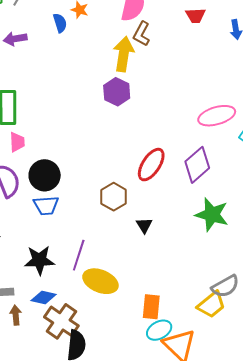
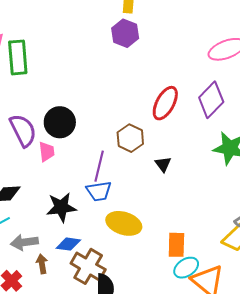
pink trapezoid: (17, 142) -> (47, 152), moved
blue trapezoid: (46, 205) -> (99, 191), moved
purple line: (79, 255) -> (99, 166), moved

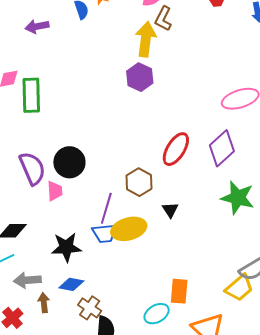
yellow ellipse: (124, 223) -> (129, 229), moved, turned -36
brown cross: (88, 266) -> (90, 308), size x0.7
cyan ellipse: (186, 268) -> (157, 314), moved

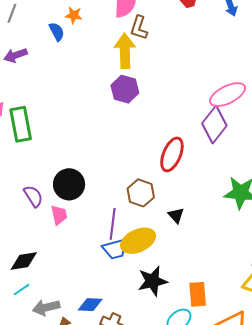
purple diamond: (222, 148) -> (214, 125), moved
purple semicircle: (32, 168) -> (33, 196), size x0.7
black star: (66, 247) -> (153, 281), moved

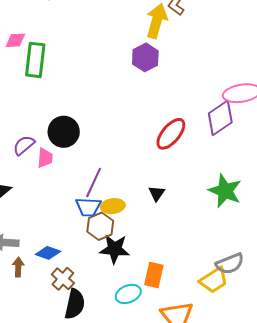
brown hexagon: (141, 193) -> (100, 226), moved
purple semicircle: (33, 196) -> (24, 145), moved, turned -115
yellow ellipse: (138, 241) -> (113, 206), size x0.7

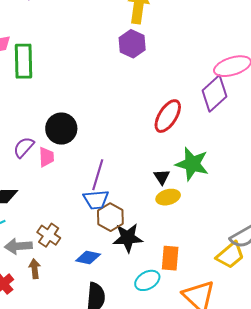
green star: (225, 191) -> (192, 164), moved
yellow ellipse: (113, 206) -> (168, 197), moved
blue diamond: (48, 253) -> (88, 257), moved
brown cross: (63, 279) -> (49, 235), moved

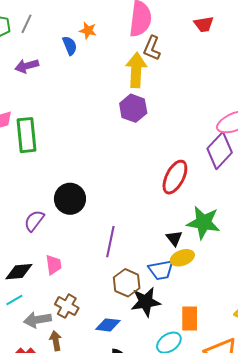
pink trapezoid: (46, 157) -> (54, 265), moved
blue trapezoid: (96, 200) -> (161, 270), moved

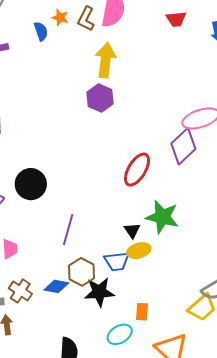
brown L-shape: (152, 48) -> (86, 19), moved
orange rectangle: (190, 318) -> (142, 312), size x0.7
blue diamond: (108, 325) -> (56, 286), moved

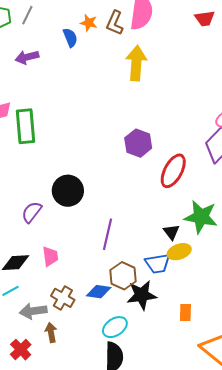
purple hexagon: (100, 98) -> (138, 143), moved
cyan ellipse: (120, 334) -> (115, 327), moved

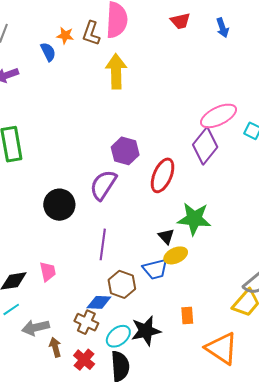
purple semicircle: (32, 212) -> (103, 185), moved, size x1.4
black star: (142, 295) -> (146, 331), moved
brown cross: (63, 298) -> (86, 322), moved
red cross: (21, 350) -> (84, 360), moved

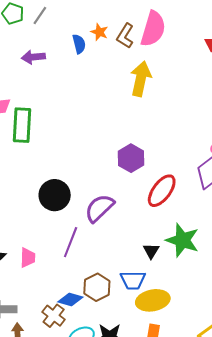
purple semicircle: (103, 185) -> (99, 208), moved
purple line: (103, 244) -> (71, 242), moved
yellow ellipse: (176, 255) -> (153, 300), moved, size x1.4

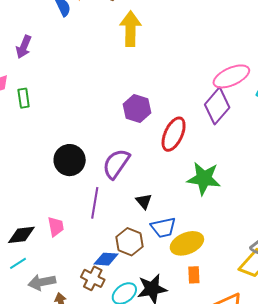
purple arrow: (33, 57) -> (24, 47), moved, turned -50
green rectangle: (22, 125) -> (24, 98), size x0.6
black triangle: (151, 251) -> (144, 201), moved

